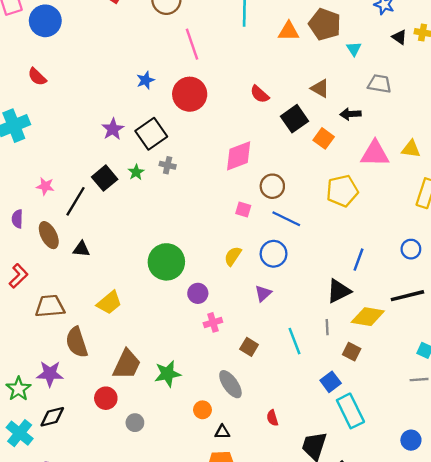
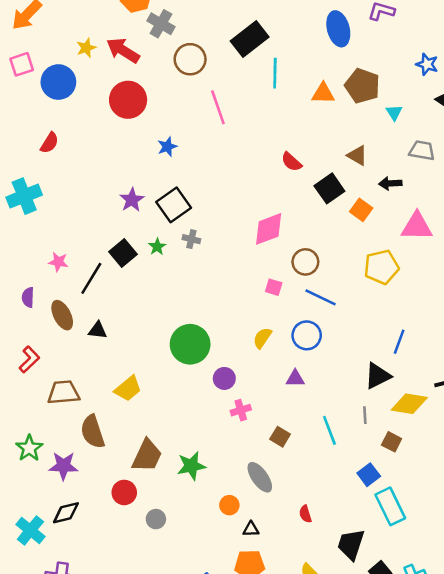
red semicircle: (37, 77) -> (49, 143), turned -102
red circle: (190, 94) -> (128, 100), moved
purple triangle: (263, 293) -> (295, 378), turned 42
green star: (18, 389) -> (29, 448), moved

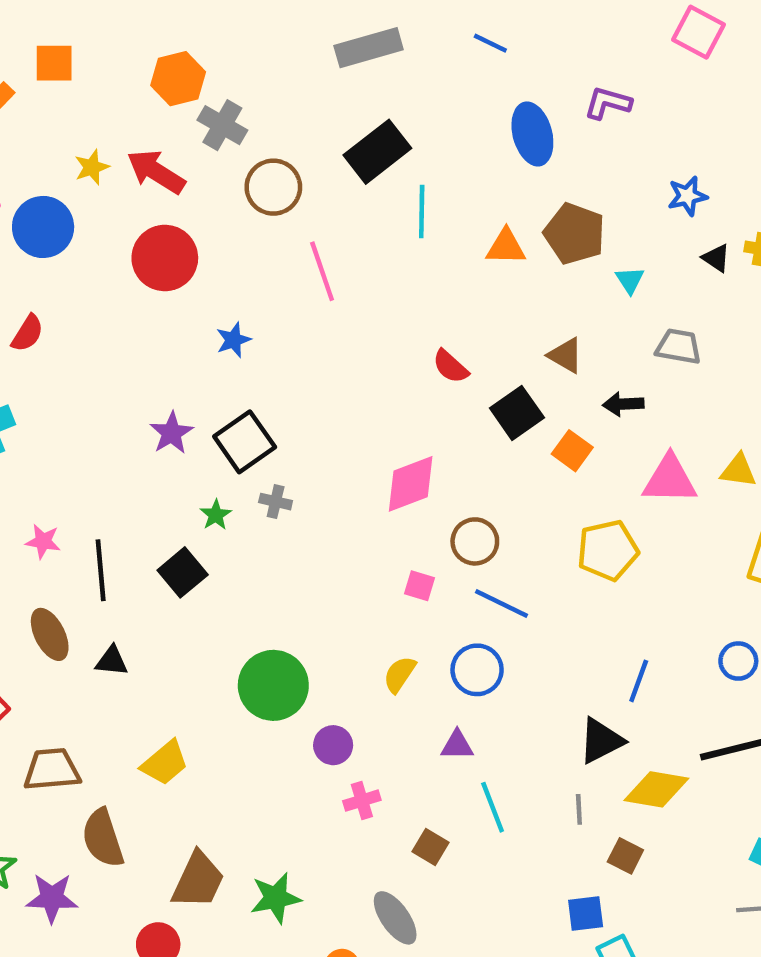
blue star: (427, 64) -> (687, 196), turned -30
black square: (123, 253) -> (183, 572), moved
black line: (91, 278) -> (101, 570), turned -36
cyan line: (329, 430) -> (493, 807), moved
blue square: (369, 475) -> (586, 913), turned 30

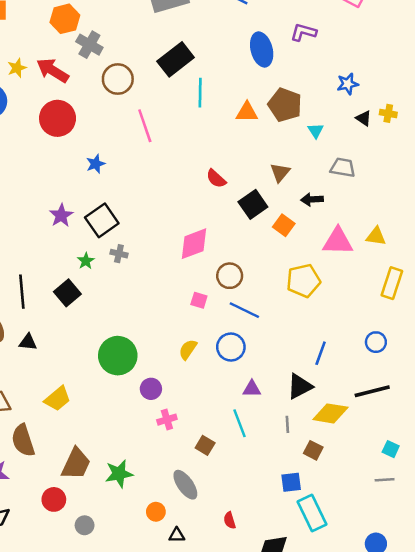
brown triangle: (566, 355) -> (280, 172), turned 40
purple triangle: (457, 745) -> (252, 389), moved

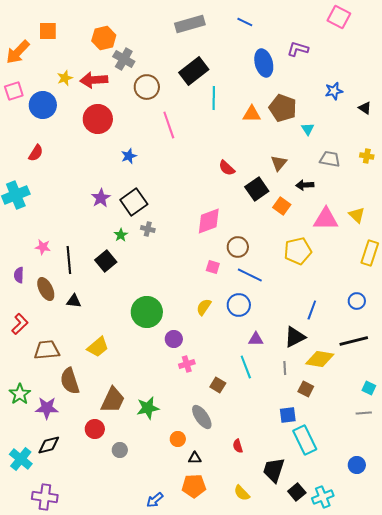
red arrow: (53, 70) -> (94, 80), turned -36
yellow cross: (388, 113) -> (367, 156), moved
black triangle: (364, 118) -> (365, 108), moved
yellow triangle: (376, 236) -> (357, 215), turned 36

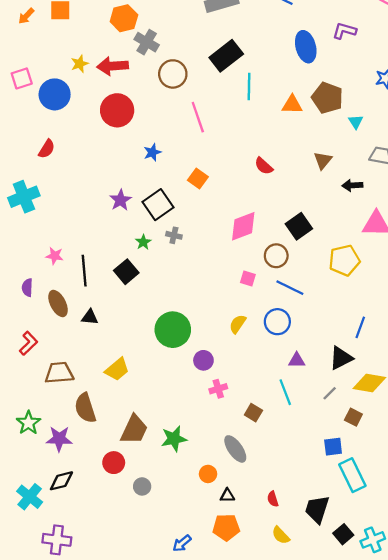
orange arrow: (18, 52) -> (26, 16), moved, size x0.6
black square: (257, 189) -> (299, 226), moved
orange square: (282, 206) -> (198, 178), moved
gray line: (285, 368) -> (330, 393), turned 48
red semicircle: (238, 446) -> (273, 499), moved

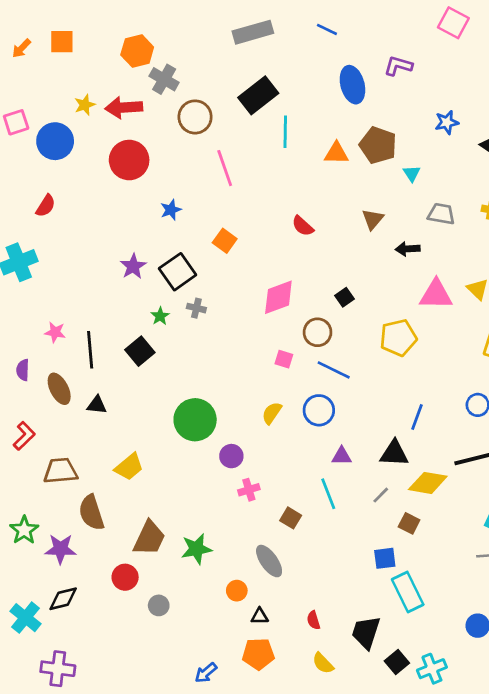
black square: (299, 226) -> (344, 297), size x0.6
black triangle: (341, 358) -> (394, 453), turned 30

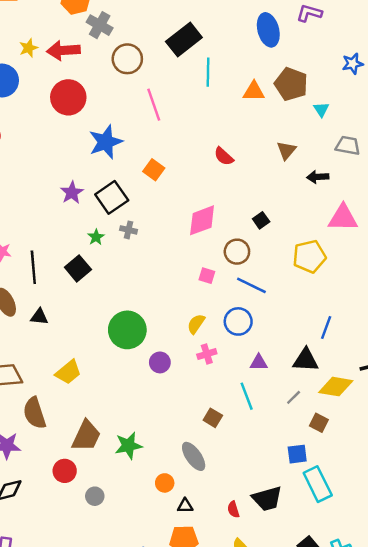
blue star: (171, 210) -> (106, 142), size x1.8
pink cross: (249, 490) -> (207, 354), moved
black trapezoid: (366, 632) -> (267, 499), moved, turned -124

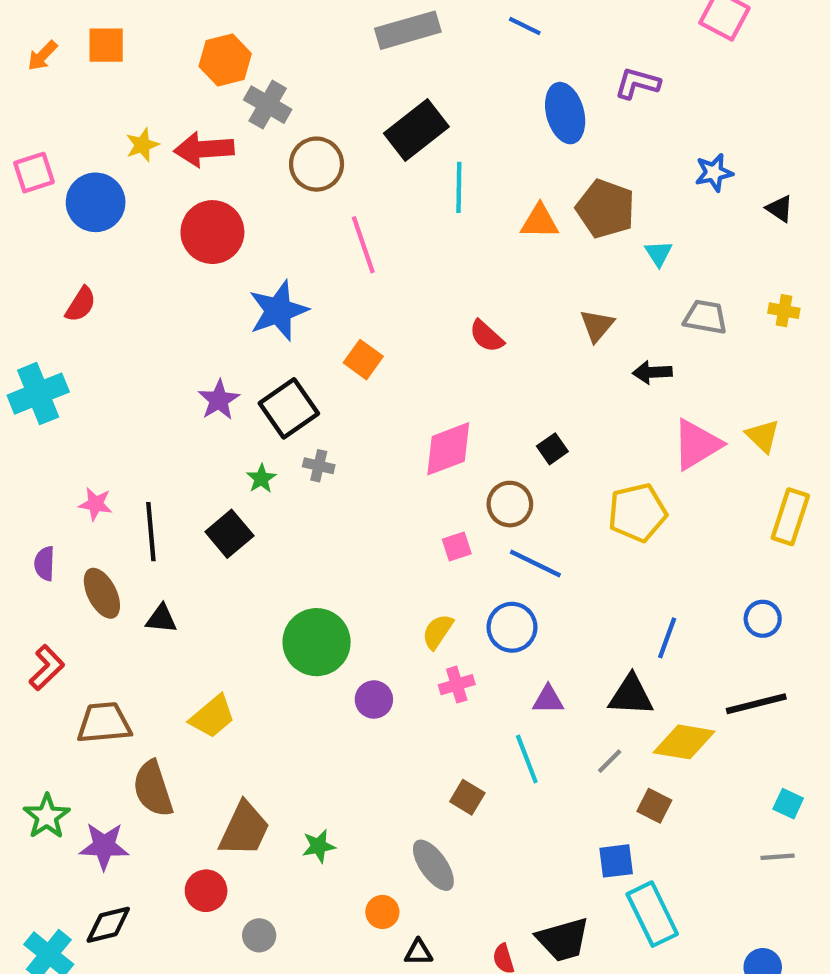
pink triangle: (343, 218) -> (697, 445), turned -32
pink square: (207, 276) -> (457, 547), turned -35
green star: (129, 446) -> (319, 846), size x0.7

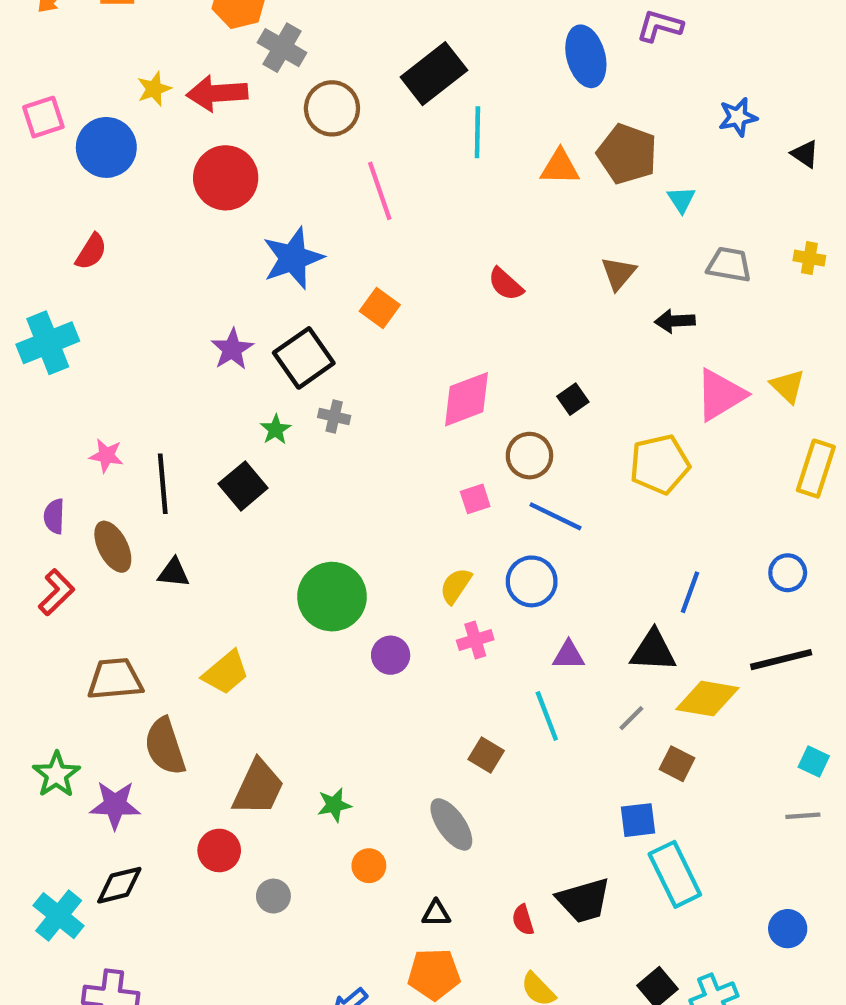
red L-shape: (47, 668) -> (56, 592), moved
orange circle: (382, 912) -> (369, 866), moved

